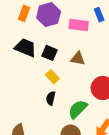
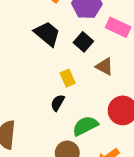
black square: (50, 53) -> (83, 42), moved

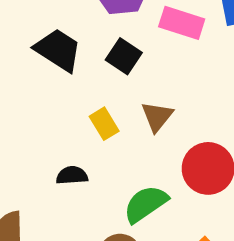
brown triangle: (105, 66) -> (157, 116), moved, turned 48
black semicircle: (58, 103) -> (72, 175), moved, turned 63

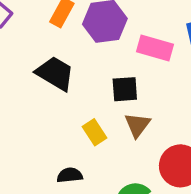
black square: (124, 56) -> (125, 89), moved, turned -36

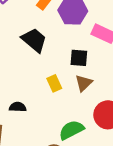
black semicircle: (70, 175) -> (18, 107), moved

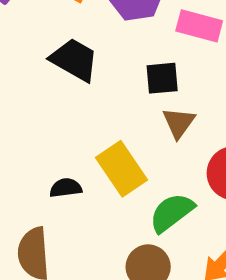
yellow rectangle: (54, 83) -> (121, 169), moved, size x1.6

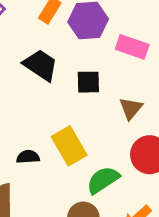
black square: (162, 78) -> (88, 82), moved
brown triangle: (179, 123) -> (131, 108), moved

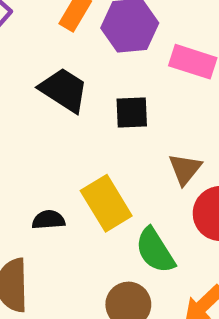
brown triangle: (131, 108) -> (185, 169), moved
green semicircle: (103, 180) -> (155, 250), turned -88

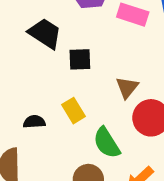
black square: (132, 113) -> (80, 59), moved
yellow rectangle: (106, 203) -> (73, 111), size x0.7

